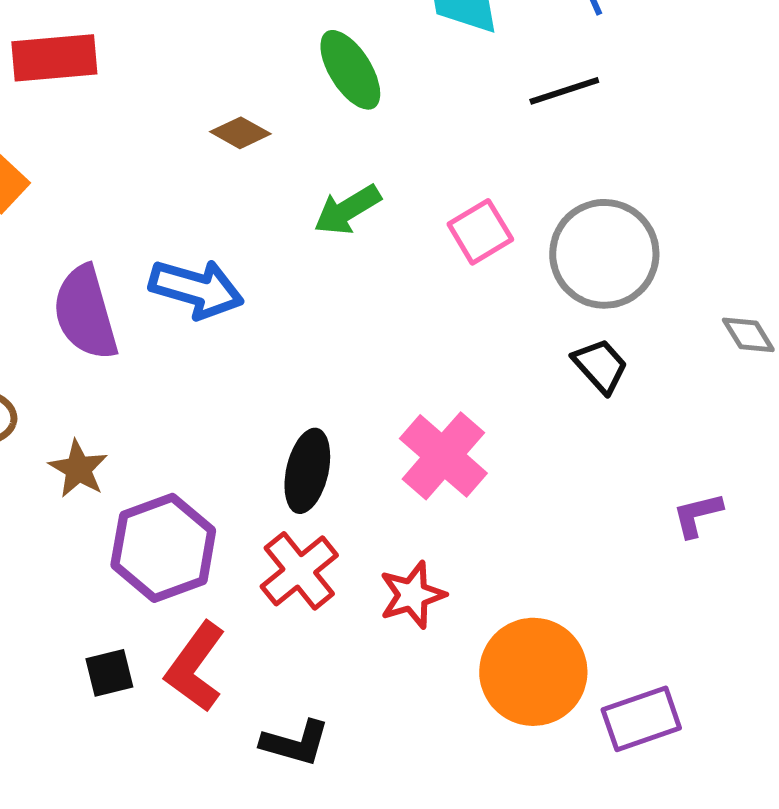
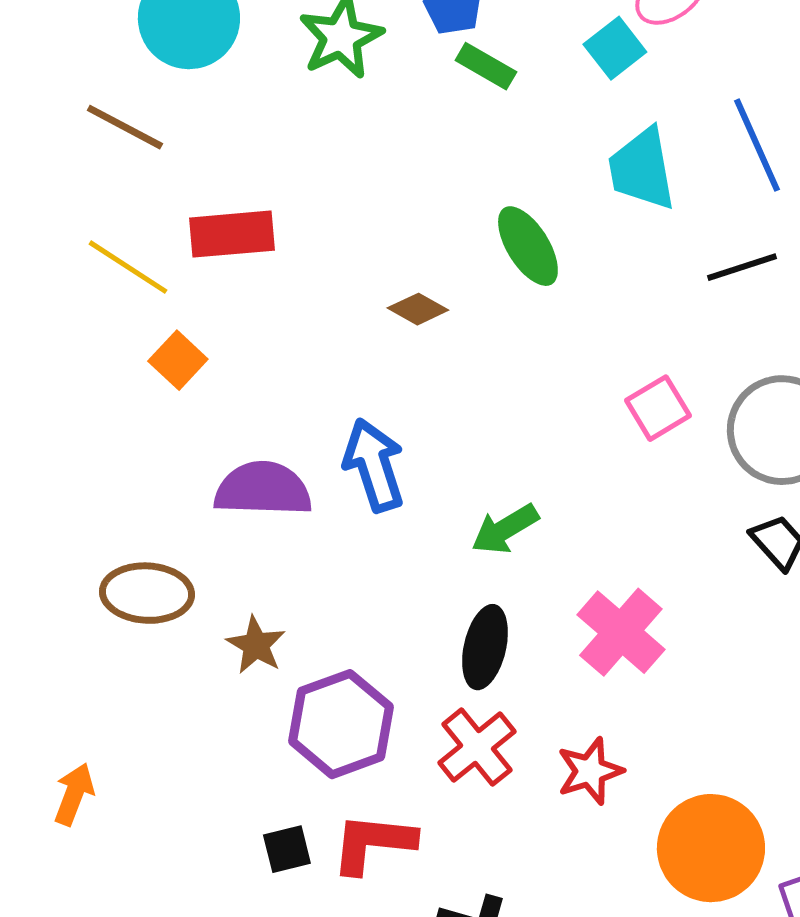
green arrow: (347, 210) -> (505, 529), moved
blue arrow: (196, 289) -> (374, 465), turned -124
purple semicircle: (85, 313) -> (263, 489), turned 108
red L-shape: (195, 667) -> (373, 843), turned 60

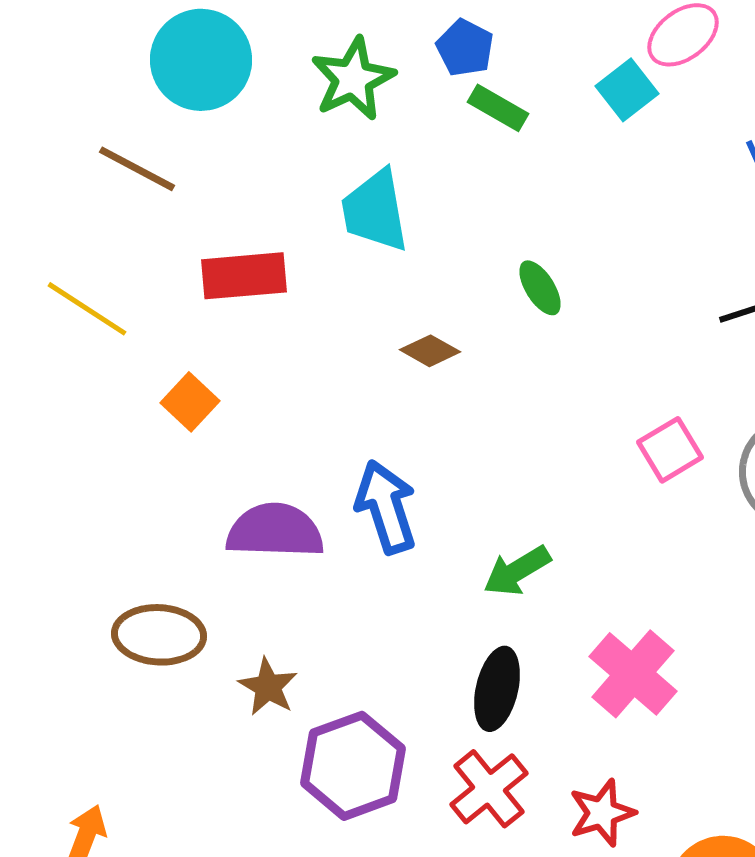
cyan trapezoid: (642, 169) -> (375, 211), moved
green ellipse: (528, 246) -> (540, 288), size x0.7
yellow line: (128, 267) -> (87, 309), moved

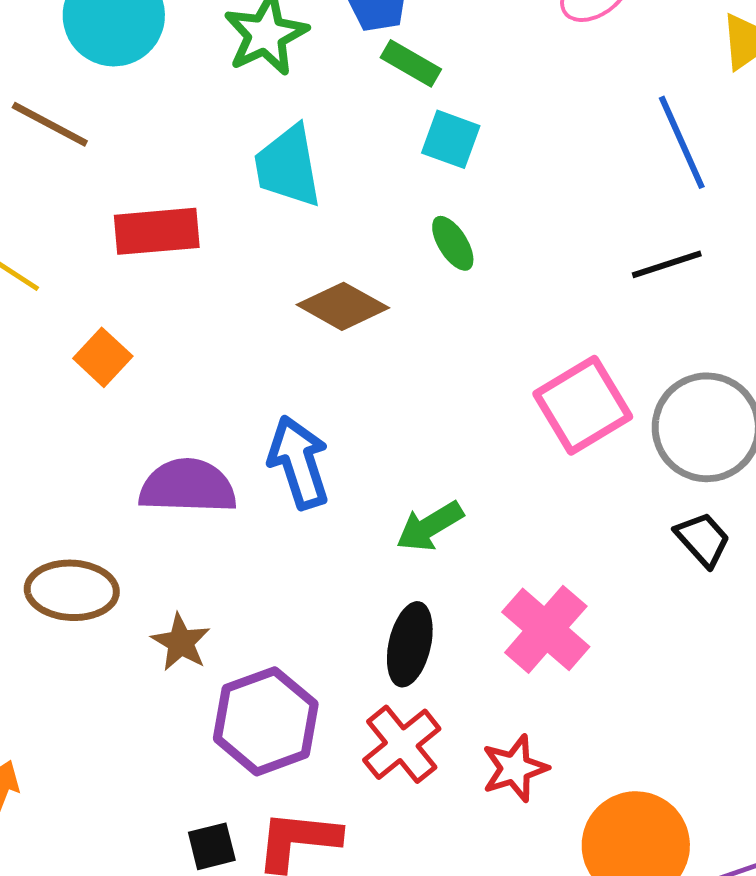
cyan square: (627, 90) -> (451, 139), moved, turned -32
brown diamond: (430, 351) -> (343, 306), size x1.5
pink square: (670, 450) -> (583, 405), size x1.5

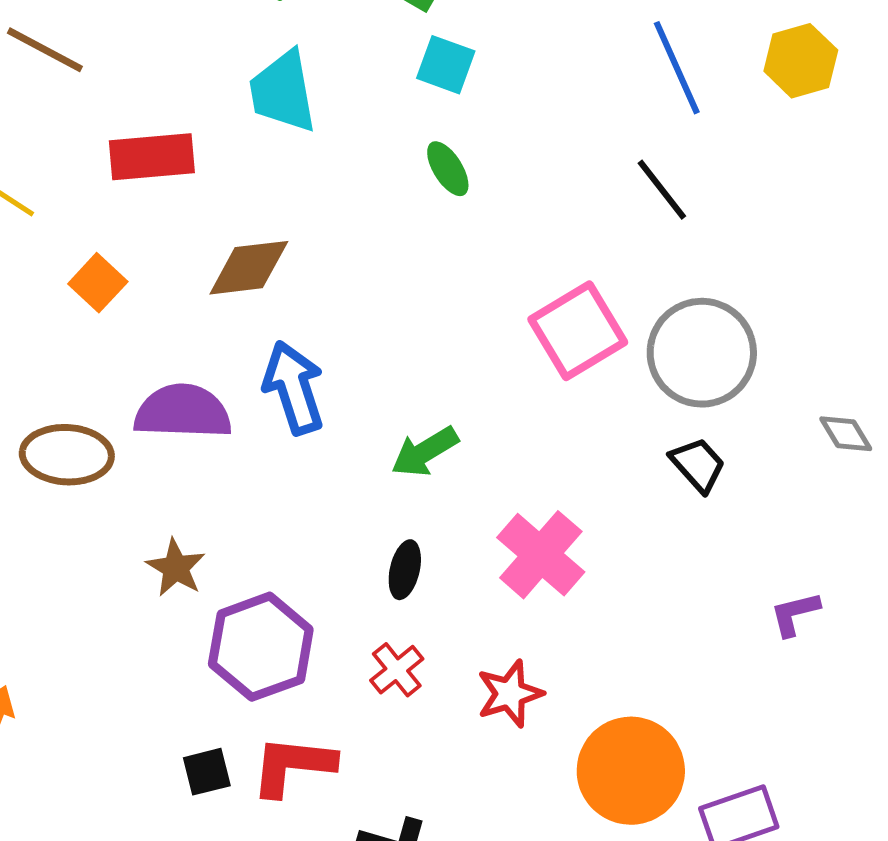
black line: (667, 264) -> (662, 190), turned 70
brown diamond: (343, 306) -> (249, 268), moved, turned -36
brown ellipse: (72, 590) -> (67, 455), moved
black ellipse: (410, 644) -> (405, 570), size x0.7
red cross: (402, 744) -> (397, 670), size x0.7

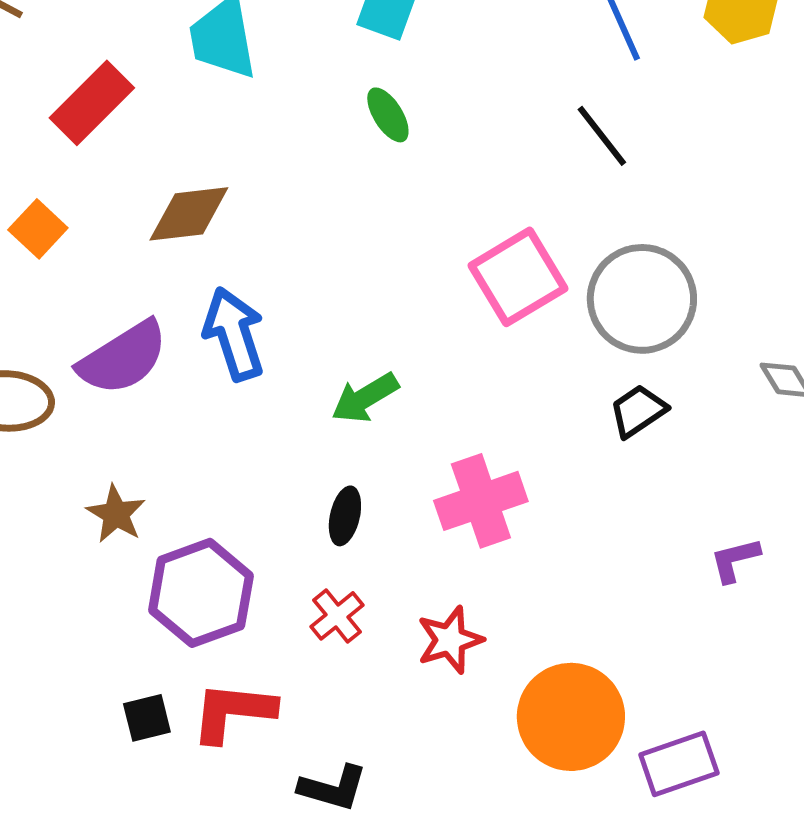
red rectangle: (152, 157) -> (92, 103), turned -40
purple semicircle: (183, 412) -> (123, 358), turned 146
black trapezoid: (698, 465) -> (638, 411), turned -82
pink cross: (541, 555) -> (481, 501), turned 30

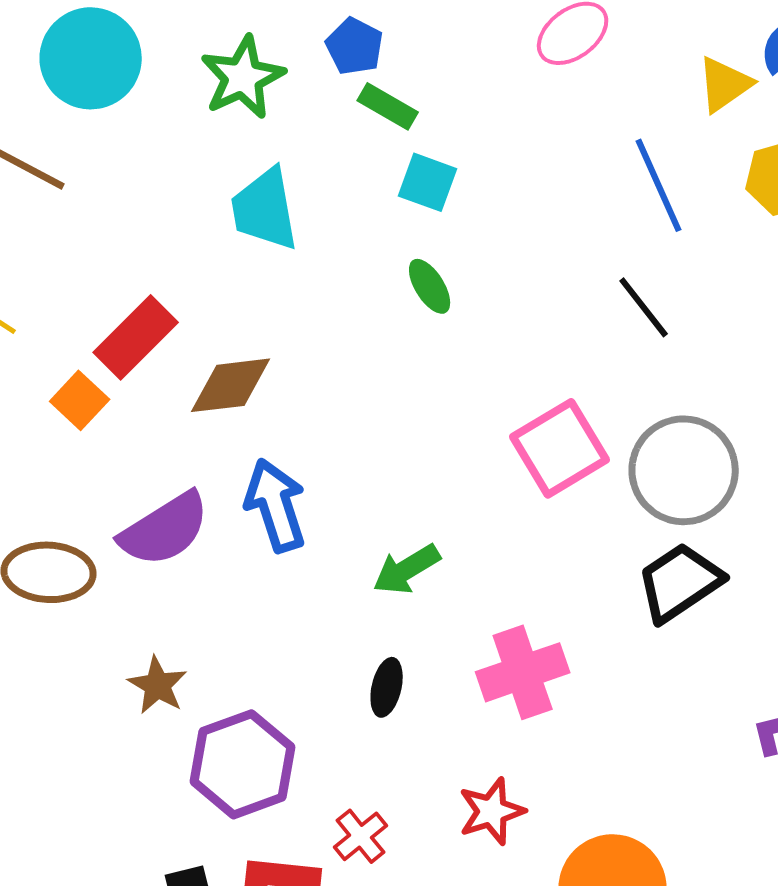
red rectangle: (92, 103) -> (136, 337), moved
black trapezoid: (638, 411) -> (680, 582), size x1.5
red cross: (337, 616) -> (361, 836), moved

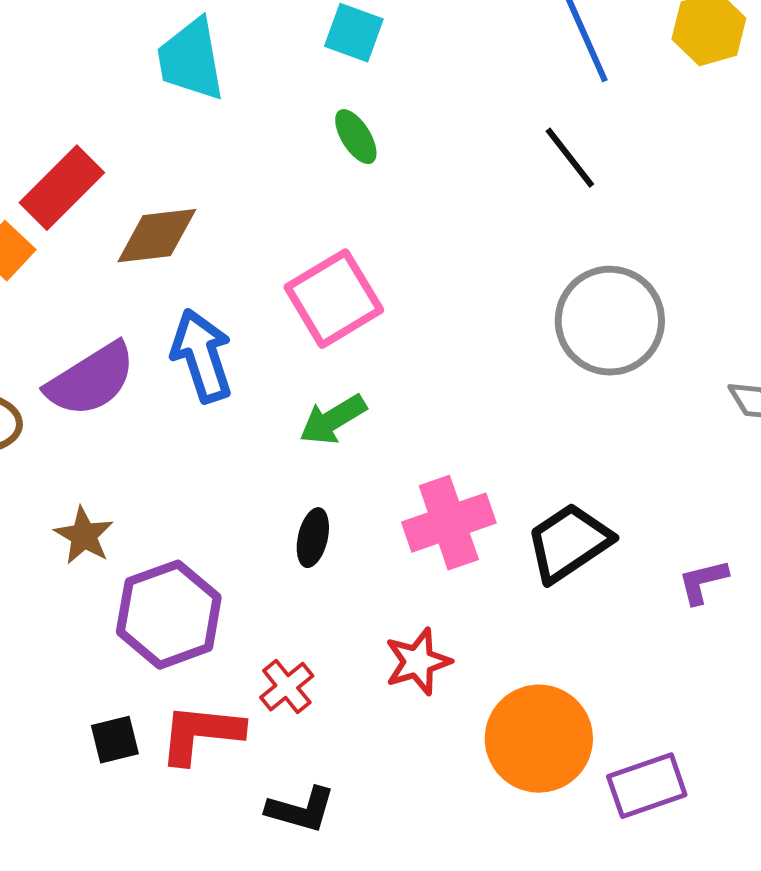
pink square: (560, 448) -> (334, 299), moved
black trapezoid: (680, 582) -> (569, 543), moved

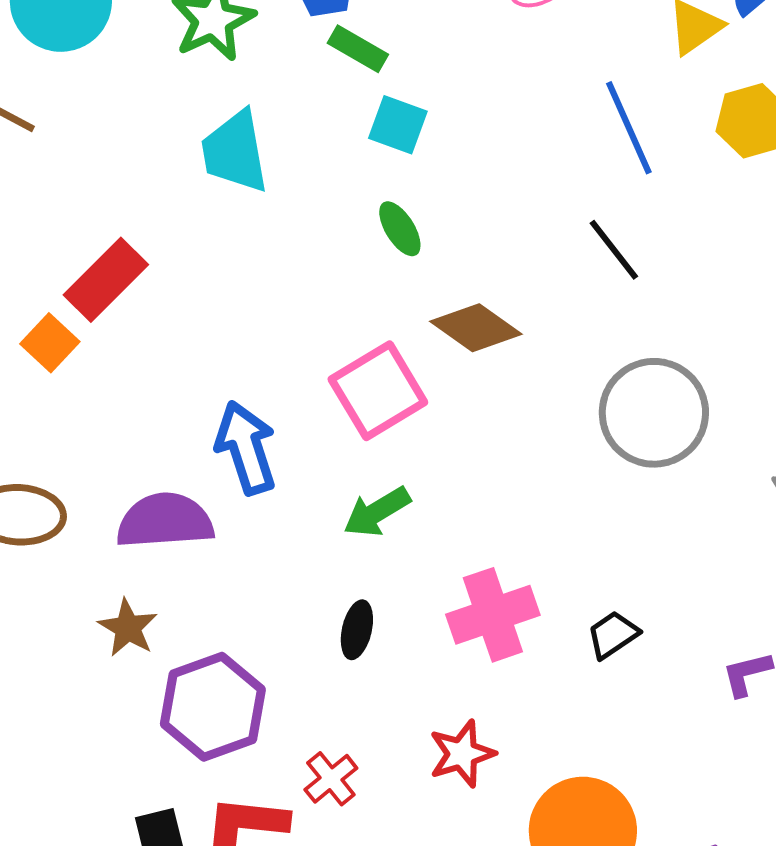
brown diamond: (157, 236) -> (476, 328), moved, turned 42
purple semicircle: (91, 380) -> (165, 521), moved, turned -152
black trapezoid: (569, 543) -> (613, 635), size x0.6

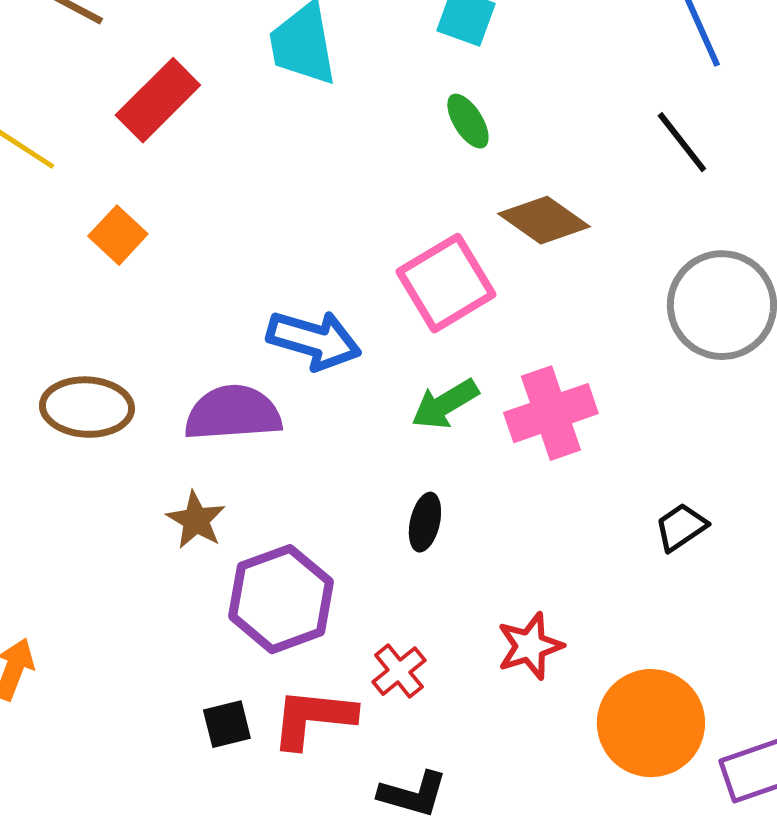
red rectangle: (106, 280) -> (158, 100), moved
blue arrow: (246, 448) -> (314, 340), turned 124
pink cross: (493, 615) -> (551, 413), moved

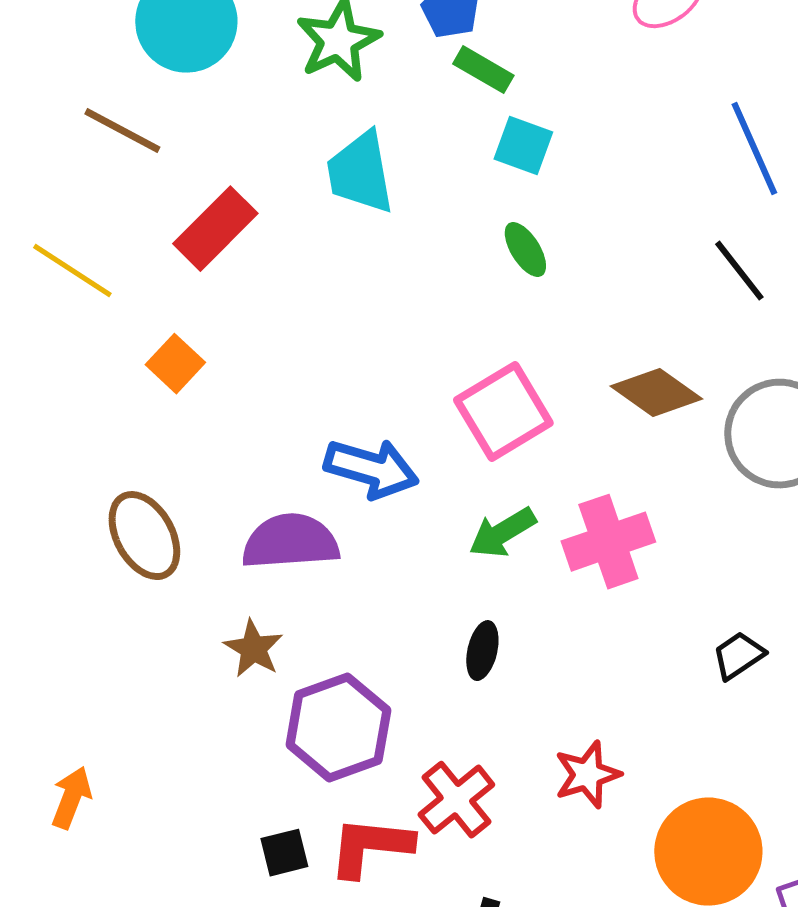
brown diamond: (544, 220) -> (656, 393), moved
brown ellipse: (87, 407) -> (144, 536), turned 58
red cross: (399, 671) -> (456, 800), size x1.4

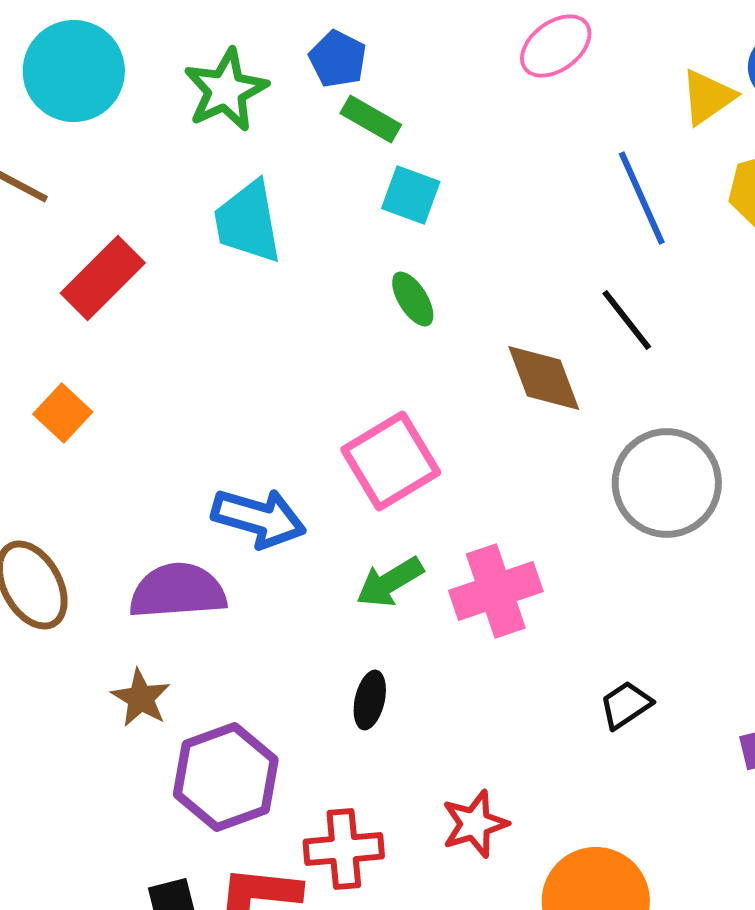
brown diamond: (656, 393) -> (544, 378), moved, turned 34
red cross: (456, 800) -> (344, 849), turned 34

